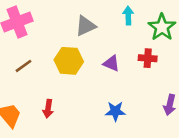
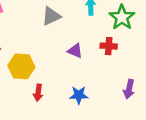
yellow hexagon: (69, 61) -> (21, 66), moved
red arrow: (48, 109) -> (38, 93), moved

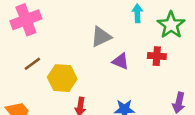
gray triangle: (51, 16) -> (101, 37), moved

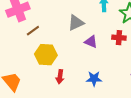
brown line: (32, 64) -> (33, 31), moved

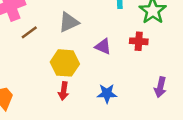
gray triangle: (76, 23) -> (69, 22), moved
yellow hexagon: (46, 55) -> (65, 63), moved

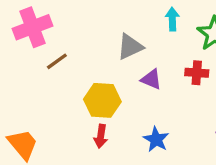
gray triangle: (69, 22) -> (130, 47), moved
blue star: (107, 94) -> (156, 139), turned 30

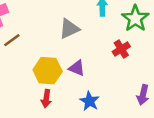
red cross: (197, 73) -> (121, 49), turned -36
purple triangle: (151, 79) -> (77, 68), moved

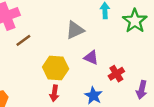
red cross: (121, 49) -> (116, 74), moved
purple triangle: (77, 68) -> (91, 58), moved

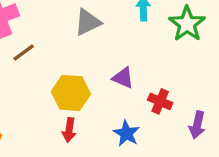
gray triangle: (75, 30) -> (88, 22), moved
red cross: (116, 74) -> (160, 101), turned -35

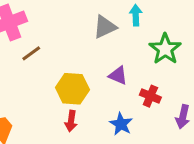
gray triangle: (88, 22) -> (105, 27), moved
green star: (187, 24) -> (165, 49), moved

